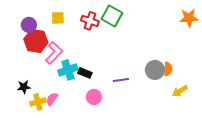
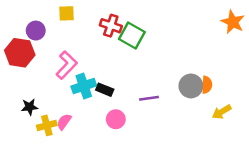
green square: (112, 16) -> (132, 35), moved
yellow square: (58, 18) -> (67, 13), moved
orange star: (189, 18) -> (233, 22), turned 30
red hexagon: (36, 41) -> (20, 53), moved

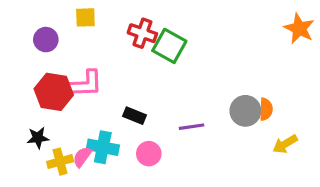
red hexagon: (20, 53) -> (54, 92), moved
pink L-shape: (67, 65) -> (85, 84), turned 44
cyan cross: (84, 86) -> (103, 147), moved, turned 30

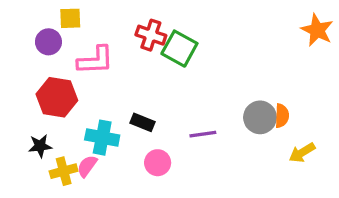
yellow square: (85, 17) -> (70, 18), moved
pink L-shape: (85, 84) -> (95, 60), moved
cyan cross: (103, 147) -> (102, 138), moved

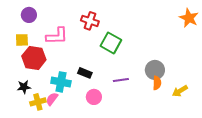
yellow square: (70, 18) -> (22, 40), moved
purple circle: (48, 42) -> (29, 15), moved
green square: (179, 49) -> (111, 43), moved
orange semicircle: (282, 116) -> (157, 83), moved

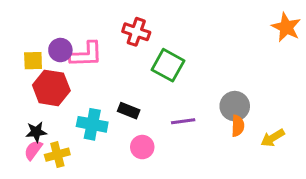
purple circle: (29, 15) -> (60, 50), moved
pink semicircle: (52, 99) -> (33, 150), moved

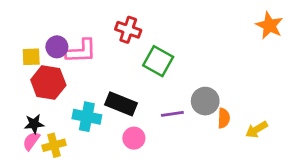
gray circle: (235, 106) -> (205, 101), moved
black rectangle: (129, 111) -> (121, 104), size x1.5

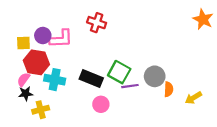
green square: (158, 61) -> (119, 72), moved
cyan cross: (87, 117) -> (55, 80), moved
pink semicircle: (31, 141) -> (23, 80), moved

